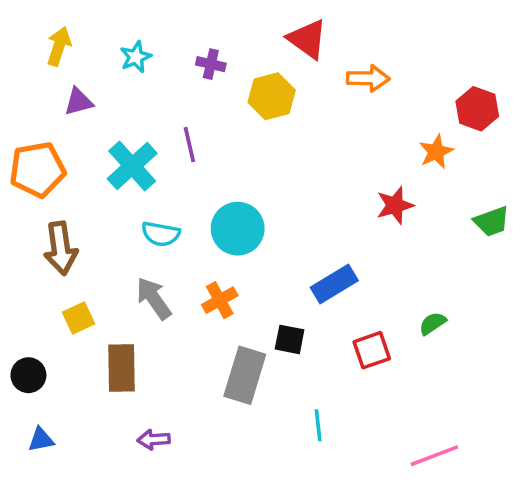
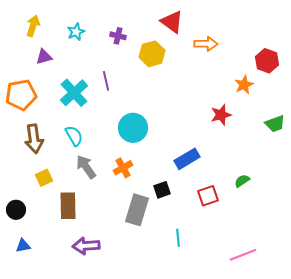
cyan semicircle: (161, 234) -> (74, 136), moved, turned -130
black square: (290, 339) -> (162, 190), turned -30
purple arrow: (154, 440) -> (86, 246), size x1.5

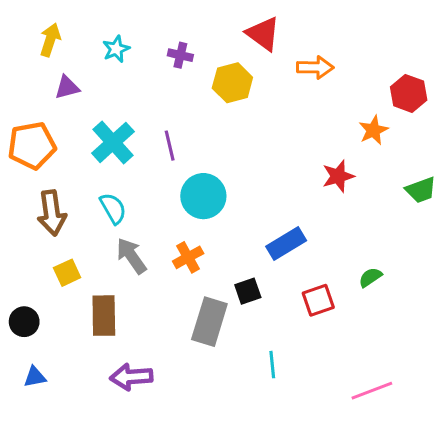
purple line: (106, 81) -> (170, 146), moved

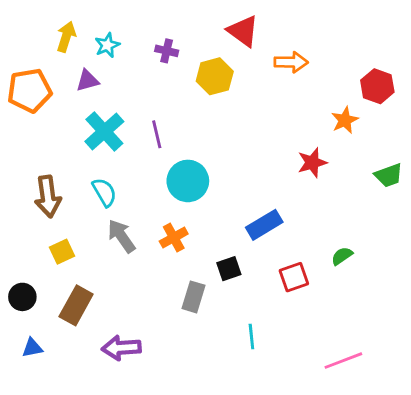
yellow arrow: (50, 40) -> (66, 37), moved
purple triangle: (67, 87) -> (87, 81), moved
orange pentagon: (32, 146) -> (29, 90), moved
brown rectangle: (104, 316) -> (76, 305), moved, turned 30
gray rectangle: (209, 322) -> (193, 297), size x0.7

